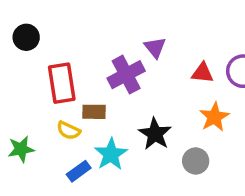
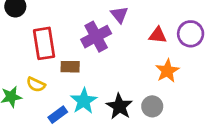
yellow semicircle: (69, 130) -> (36, 84), moved
black star: (155, 134) -> (119, 106), moved

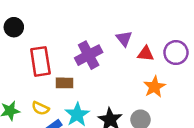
purple triangle: (119, 15) -> (124, 39), moved
yellow semicircle: (36, 84) -> (40, 108), moved

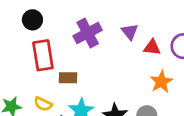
black circle: (14, 27) -> (32, 20), moved
purple cross: (89, 55) -> (88, 33), moved

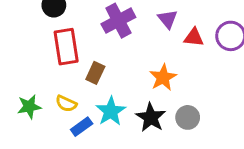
brown rectangle: (68, 78) -> (95, 73), turned -66
orange star: (161, 82) -> (163, 77), moved

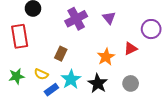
red triangle: (194, 37) -> (131, 49), moved, turned -32
red rectangle: (66, 47) -> (20, 36), moved
gray circle: (188, 117) -> (131, 83), moved

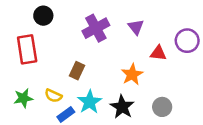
red triangle: (131, 49) -> (158, 53), moved, turned 32

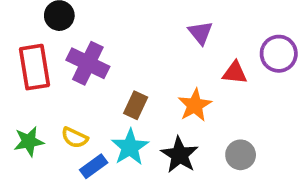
purple cross: (96, 28) -> (88, 63), moved, turned -36
brown rectangle: (77, 71) -> (136, 105), moved

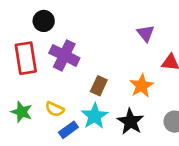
green star: (29, 141) -> (22, 112), turned 30

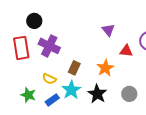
yellow semicircle: (55, 109) -> (49, 79), moved
green star: (22, 112) -> (28, 95), moved

